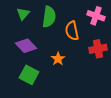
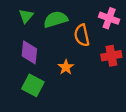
green semicircle: (49, 17) -> (56, 19), turned -115
purple diamond: (26, 46) -> (29, 52), turned 50

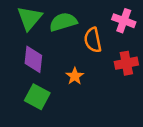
green triangle: (26, 16) -> (30, 18), size x1.5

